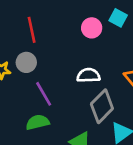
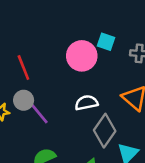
pink circle: (92, 28) -> (82, 56), size x1.5
purple line: (44, 94) -> (38, 113), moved

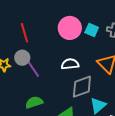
cyan square: (106, 42) -> (92, 30), moved
gray diamond: (105, 131) -> (82, 87), turned 30

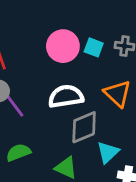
white semicircle: (70, 64) -> (66, 96), size x1.4

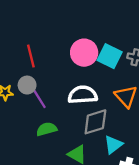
cyan square: (94, 47) -> (110, 56), size x1.5
green semicircle: (18, 152) -> (47, 129), moved

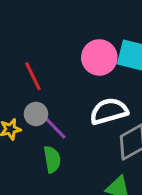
green semicircle: (47, 129) -> (52, 159), moved, turned 108

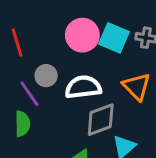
gray circle: (36, 114) -> (46, 76), moved

